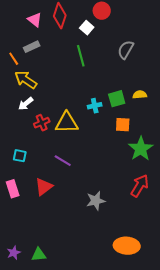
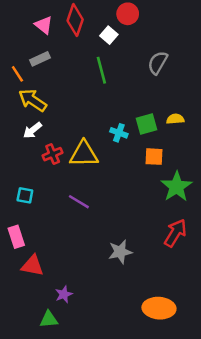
cyan cross: (95, 106) -> (119, 133), turned 32
red triangle: (44, 187) -> (32, 266), moved, turned 48
purple star: (14, 253) -> (64, 294), moved

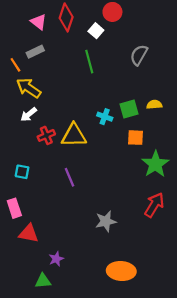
purple line: (79, 202) -> (69, 177), turned 36
orange ellipse: (159, 308) -> (121, 271), moved

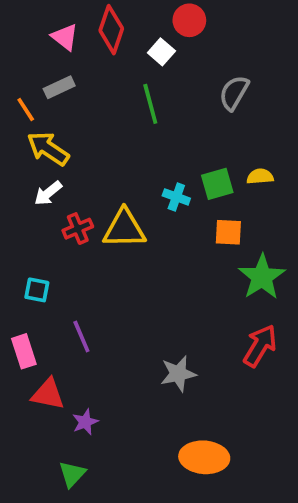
purple line: (69, 177) -> (81, 336), moved
purple star: (56, 259) -> (85, 422), moved
green triangle: (43, 281) -> (72, 474), turned -42

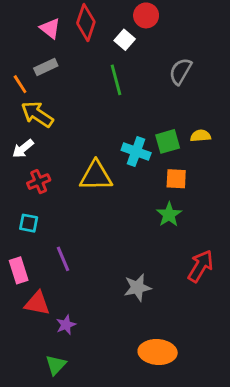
white arrow: (48, 193) -> (23, 149), moved
cyan cross: (176, 197) -> (136, 151), size x1.4
red cross: (78, 229) -> (39, 182), moved
green star: (262, 277) -> (169, 215), moved, size x0.7

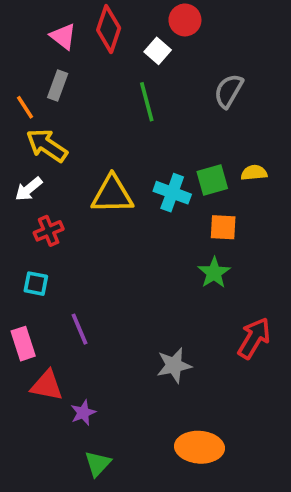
gray rectangle: (46, 67) -> (58, 85), turned -45
yellow triangle: (96, 176) -> (112, 194), moved
green triangle: (56, 365) -> (98, 464), moved

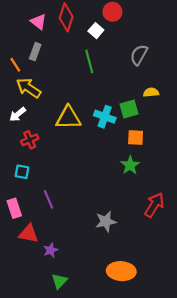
yellow semicircle: (254, 173) -> (151, 92), moved

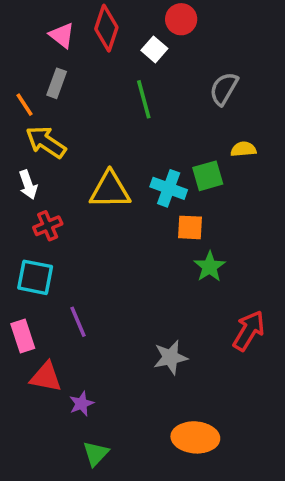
white arrow: (18, 114) -> (28, 185), turned -70
orange square: (136, 138) -> (190, 227), moved
cyan square: (22, 172) -> (35, 277), size x1.5

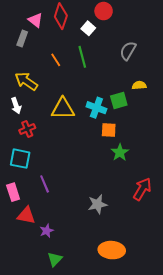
gray rectangle: (57, 83) -> (22, 39), moved
orange line: (25, 105) -> (56, 60), moved

